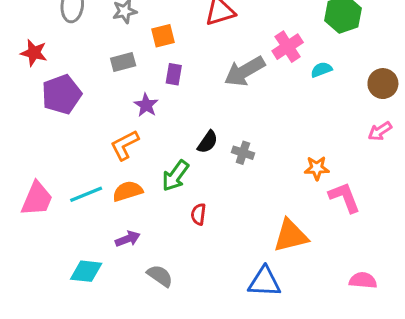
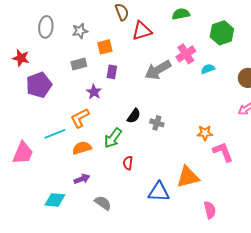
cyan line: (86, 194) -> (55, 134), moved
pink semicircle: (363, 280) -> (210, 210), moved, turned 72
blue triangle: (265, 282) -> (159, 192), moved

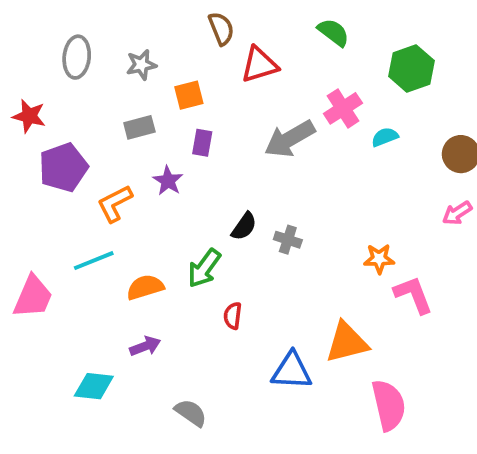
green semicircle: (181, 14) -> (333, 32), turned 48
orange L-shape: (80, 118) -> (115, 204), moved
gray semicircle: (103, 203) -> (191, 413), moved
pink semicircle: (210, 210) -> (389, 405), size x1.5

